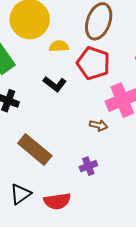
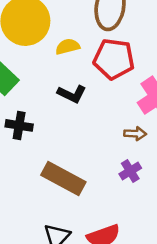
purple cross: (88, 166) -> (130, 171), moved

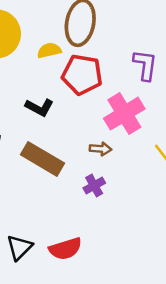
yellow semicircle: (68, 47) -> (49, 50), moved
brown rectangle: (63, 179) -> (42, 159), moved

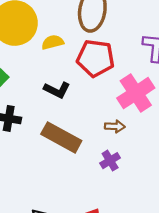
yellow semicircle: (49, 50) -> (53, 42), moved

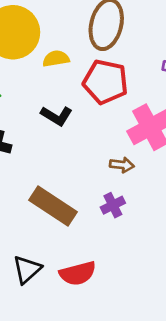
brown rectangle: (61, 137) -> (53, 206), moved

